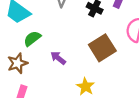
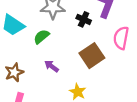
green semicircle: (32, 39) -> (41, 37), moved

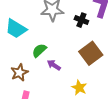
green semicircle: (41, 37) -> (39, 50), moved

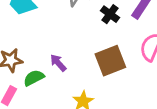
green semicircle: (39, 50) -> (34, 78), moved

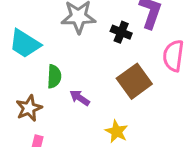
green semicircle: (34, 78) -> (54, 76), moved, turned 135

